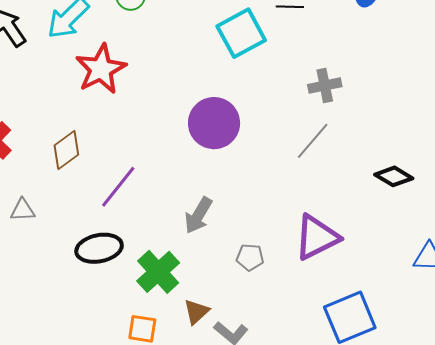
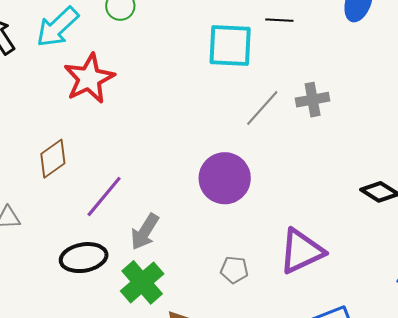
cyan square: (241, 33) -> (230, 46), turned 30
purple circle: (214, 123) -> (225, 178), moved
gray line: (313, 141) -> (262, 108), moved
gray arrow: (198, 215) -> (145, 232), moved

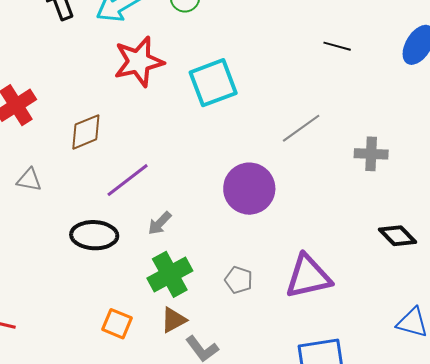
cyan square: (230, 46) -> (213, 83), moved, turned -36
gray cross: (313, 100) -> (371, 154), moved
gray arrow: (145, 232) -> (160, 223), size x0.7
green cross: (142, 282) -> (170, 274), moved

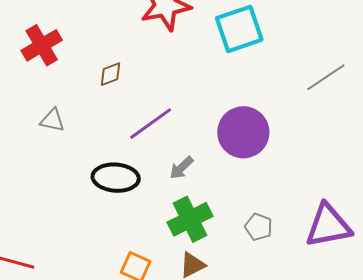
brown diamond: (86, 132) -> (111, 74), size x0.7
purple circle: (249, 189) -> (243, 132), moved

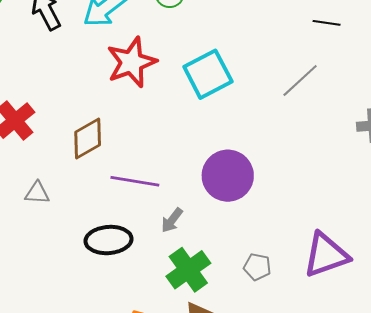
brown diamond: (111, 74) -> (88, 139), size x1.6
gray line: (326, 77) -> (300, 81), moved
purple line: (151, 124) -> (135, 181), turned 54

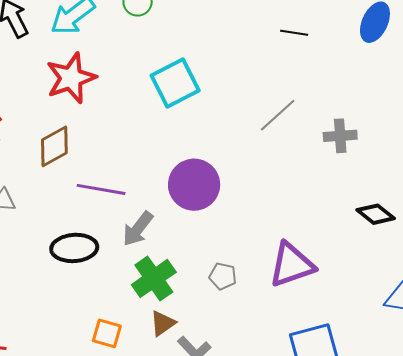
red star: (132, 62) -> (71, 78), moved
gray line: (300, 81) -> (278, 115), moved
gray arrow: (172, 220) -> (138, 229), size x1.4

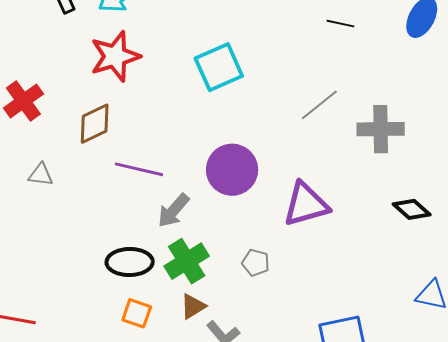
gray cross: (340, 136) -> (381, 129), size x1.4
black ellipse: (74, 248) -> (130, 262), moved
purple triangle: (292, 265) -> (306, 204), moved

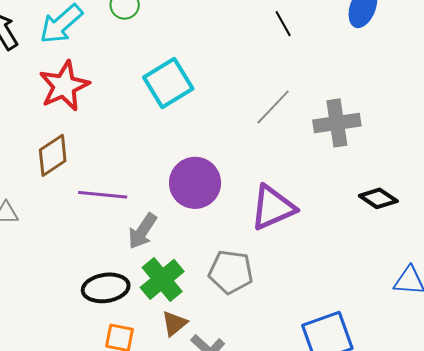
black line: (340, 24) -> (283, 24), turned 56
gray pentagon: (256, 263) -> (231, 272), size x1.6

